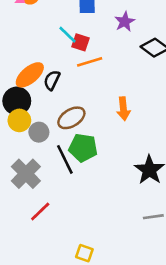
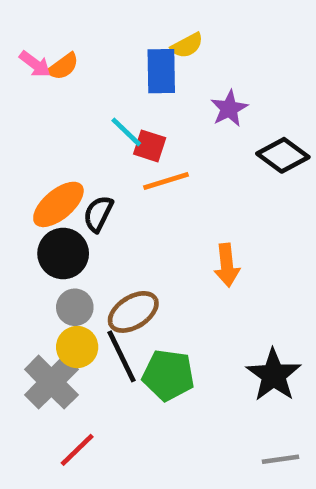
black circle: (17, 101) -> (63, 254), moved
brown ellipse: (71, 118) -> (133, 312), moved
yellow circle: (19, 120) -> (77, 347), moved
green pentagon: (83, 148) -> (168, 375), moved

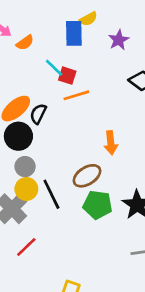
orange semicircle: (63, 66) -> (25, 43), moved
purple star: (229, 109) -> (119, 40), moved
brown ellipse: (133, 312) -> (87, 176), moved
green pentagon: (168, 375) -> (98, 205), moved

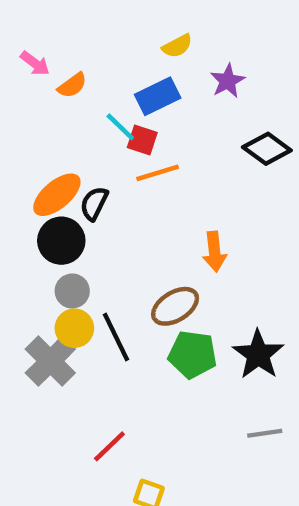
blue rectangle: (74, 33) -> (158, 96), moved, turned 65
red line: (26, 247) -> (109, 446), moved

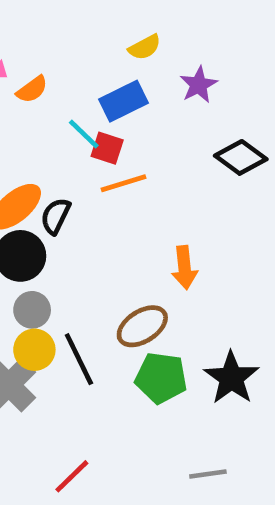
gray line: (265, 433) -> (208, 474), moved

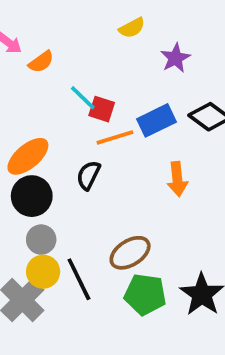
blue rectangle: (124, 101) -> (156, 120), moved
black semicircle: (56, 216) -> (88, 175), moved
orange arrow: (184, 268) -> (177, 179), moved

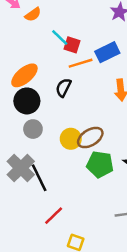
yellow circle: (43, 272) -> (71, 139), moved
black line: (79, 279) -> (39, 178), moved

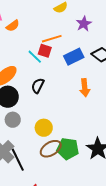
cyan line: (60, 38) -> (35, 57), moved
orange line: (81, 63) -> (52, 39), moved
brown ellipse: (90, 138) -> (51, 149), moved

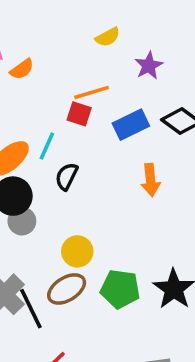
cyan line: (35, 57) -> (47, 146), moved, turned 70
gray circle: (13, 120) -> (22, 221), moved
brown ellipse: (51, 149) -> (67, 289), moved

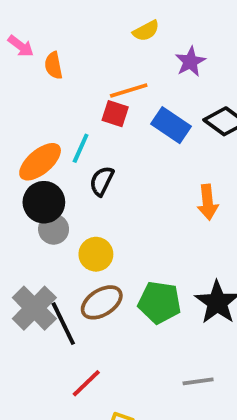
orange semicircle: (22, 69) -> (54, 65), turned 115
blue rectangle: (131, 125) -> (171, 125), turned 60
orange arrow: (151, 180) -> (208, 202), moved
yellow circle: (77, 251) -> (96, 254), moved

